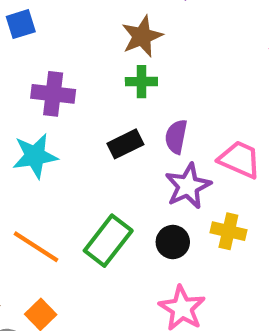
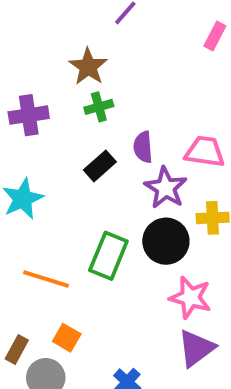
purple cross: (53, 94) -> (29, 115), moved
black circle: (173, 242) -> (166, 241), size x1.5

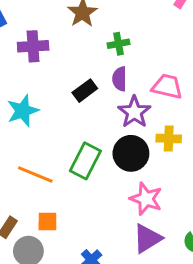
green cross: (99, 107) -> (119, 44), moved
orange square: (67, 338) -> (47, 222), turned -35

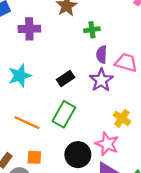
purple semicircle: (120, 79) -> (102, 54), moved
black rectangle: (85, 91) -> (66, 78), moved
yellow cross: (169, 138) -> (122, 118), moved, turned 30
black circle: (131, 153) -> (78, 155), moved

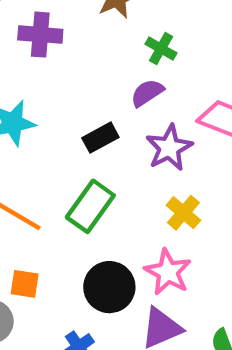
green cross: (92, 30) -> (161, 49), turned 32
purple semicircle: (102, 54) -> (147, 93), moved, turned 48
yellow cross: (122, 118) -> (183, 213), moved

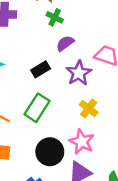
green cross: (161, 49) -> (55, 17), moved

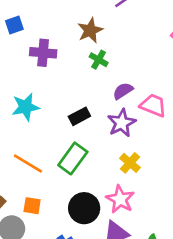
purple semicircle: (65, 43) -> (123, 91), moved

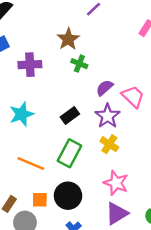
pink trapezoid: (153, 105) -> (133, 97), turned 30
yellow cross: (130, 163) -> (109, 144), moved
black circle: (84, 208) -> (68, 196), moved

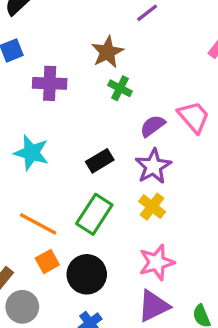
pink trapezoid: (133, 97) -> (194, 117), moved
cyan star: (22, 114) -> (31, 153), turned 30
pink star: (116, 183) -> (157, 262), turned 30
orange square: (40, 200) -> (47, 261), moved, turned -35

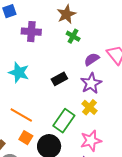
green rectangle: (94, 214) -> (64, 121), moved
orange square: (47, 261) -> (26, 138), turned -32

